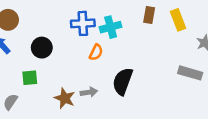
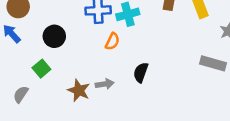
green square: (30, 78) -> (41, 69), turned -35
black semicircle: (123, 81) -> (141, 72), size x0.7

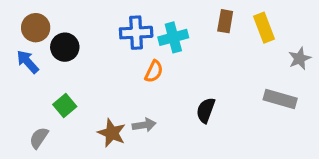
black circle: (54, 36) -> (65, 47), moved
black semicircle: (141, 72) -> (206, 110), moved

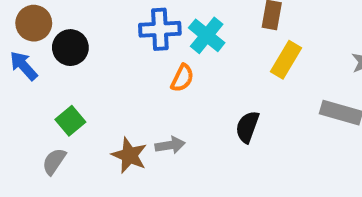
yellow rectangle: (264, 28) -> (286, 60), moved, turned 52
cyan cross: (173, 37) -> (207, 35), turned -36
gray semicircle: (39, 138) -> (54, 161), moved

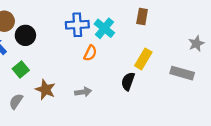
yellow rectangle: (286, 60) -> (143, 59), moved
green square: (70, 121) -> (21, 70), moved
brown star: (129, 155) -> (45, 90), moved

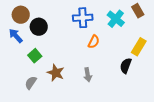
brown rectangle: (142, 17) -> (138, 11), turned -40
cyan cross: (104, 28) -> (116, 19), moved
gray arrow: (83, 92) -> (88, 75), turned 88

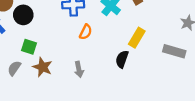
green square: (35, 56) -> (29, 47), moved, turned -32
gray semicircle: (31, 83) -> (14, 68), moved

